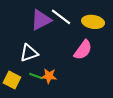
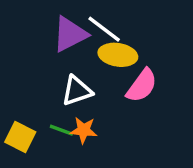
yellow ellipse: (93, 22) -> (118, 55), moved
white triangle: (29, 53) -> (77, 91), moved

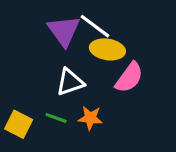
purple triangle: (70, 34) -> (64, 31), turned -39
orange star: (84, 130) -> (90, 118), moved

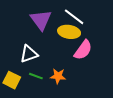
white line: (95, 26) -> (74, 17), moved
white triangle: (70, 82) -> (29, 54), moved

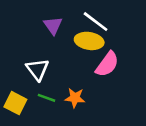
purple triangle: (41, 20) -> (53, 25), size x0.7
white triangle: (29, 54) -> (37, 69), turned -48

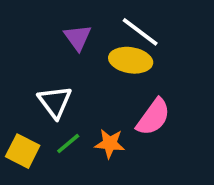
pink semicircle: (107, 64) -> (153, 117), moved
green line: (46, 98) -> (68, 144), turned -60

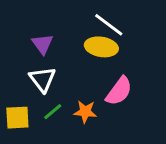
purple triangle: (78, 37) -> (42, 44), moved
yellow square: (23, 151) -> (17, 118), turned -30

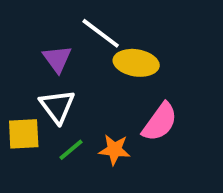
white line: (109, 25) -> (101, 33), moved
yellow square: (17, 118) -> (24, 134), moved

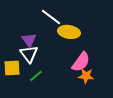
purple triangle: (57, 59) -> (29, 40), moved
orange star: (114, 150) -> (86, 76), moved

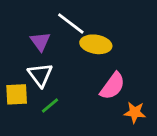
purple triangle: (29, 40) -> (40, 42), moved
orange star: (86, 76) -> (135, 112), moved

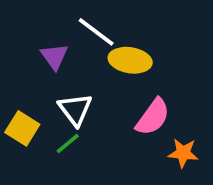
white triangle: (40, 75) -> (75, 109), moved
yellow square: (17, 94) -> (22, 128), turned 35

